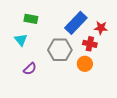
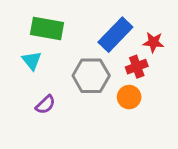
green rectangle: (31, 19) -> (47, 29), size x1.5
red cross: (90, 44) -> (137, 67), turned -32

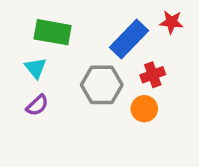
red star: (153, 42) -> (171, 22), moved
purple semicircle: (45, 105) -> (37, 105), moved

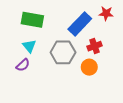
cyan triangle: (36, 68) -> (29, 46), moved

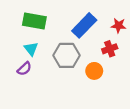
red star: (106, 13) -> (119, 25), moved
red cross: (95, 46) -> (110, 49), moved

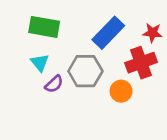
red cross: (110, 49) -> (141, 63), size x1.5
purple semicircle: (24, 69) -> (54, 84), moved

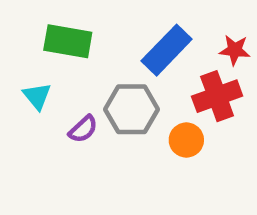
cyan triangle: (40, 63) -> (37, 96), moved

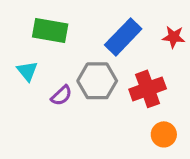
red cross: (217, 96) -> (148, 89), moved
orange circle: (186, 140) -> (164, 134), moved

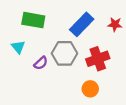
orange circle: (164, 134) -> (90, 89), moved

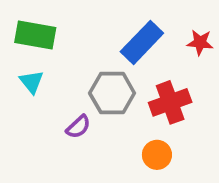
green rectangle: (33, 20) -> (35, 35), moved
purple semicircle: (41, 63) -> (78, 127), moved

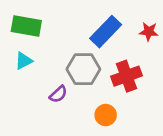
cyan triangle: (32, 82) -> (24, 61), turned 42
orange circle: (157, 155) -> (106, 115), moved

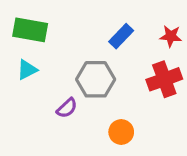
blue rectangle: (106, 32) -> (121, 36), size x0.7
red cross: (126, 76) -> (164, 79), moved

